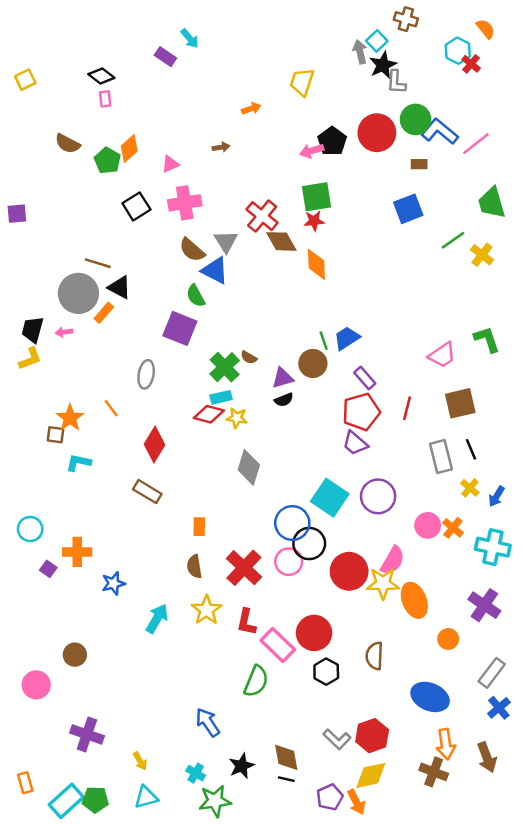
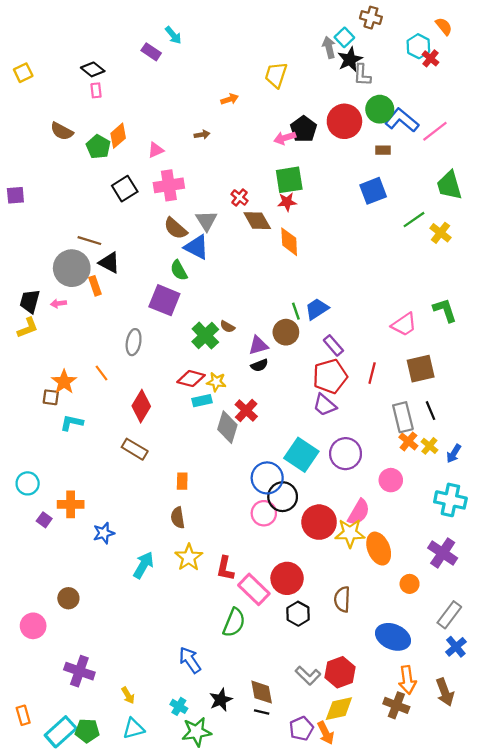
red cross: (262, 216) -> (240, 197), size x0.6
orange rectangle: (104, 313) -> (95, 286), turned -60
cyan rectangle: (221, 397) -> (202, 401), moved
orange cross: (453, 528) -> (408, 441), moved
red cross: (244, 568) -> (246, 411), moved, size x0.7

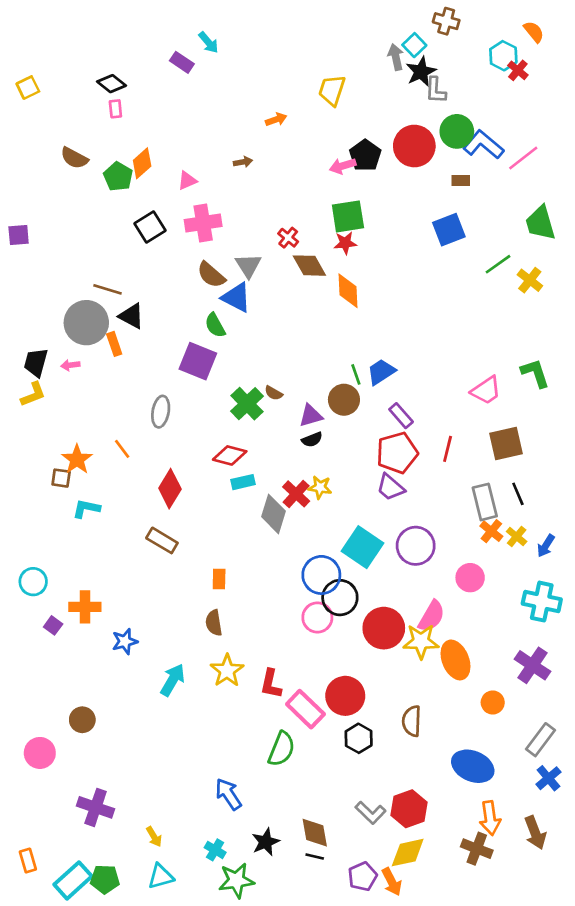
yellow star: (216, 382) -> (320, 487), moved

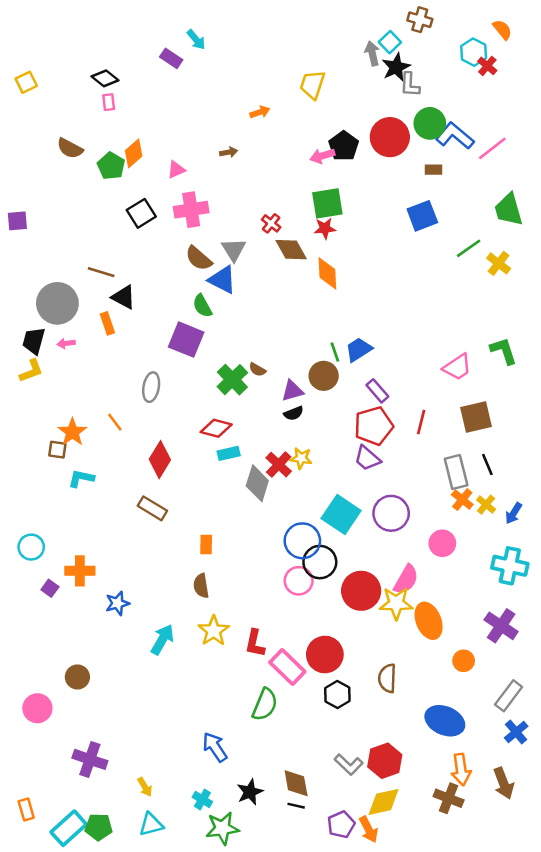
gray circle: (86, 323) -> (57, 303), moved

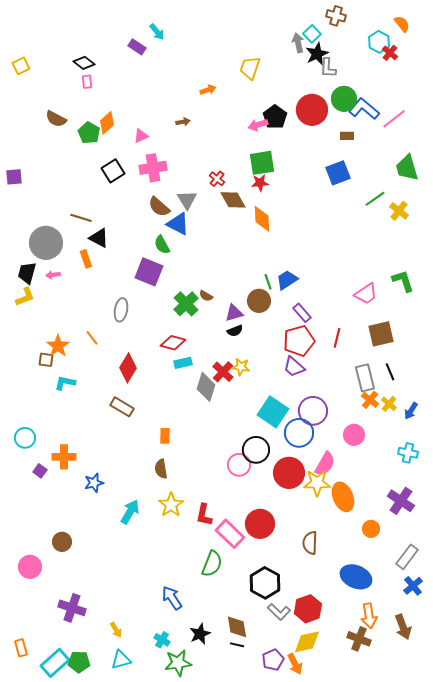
blue circle: (302, 541) -> (299, 433), moved
cyan cross: (510, 566) -> (408, 453), size x0.7
black hexagon: (337, 694) -> (265, 583), moved, size x1.4

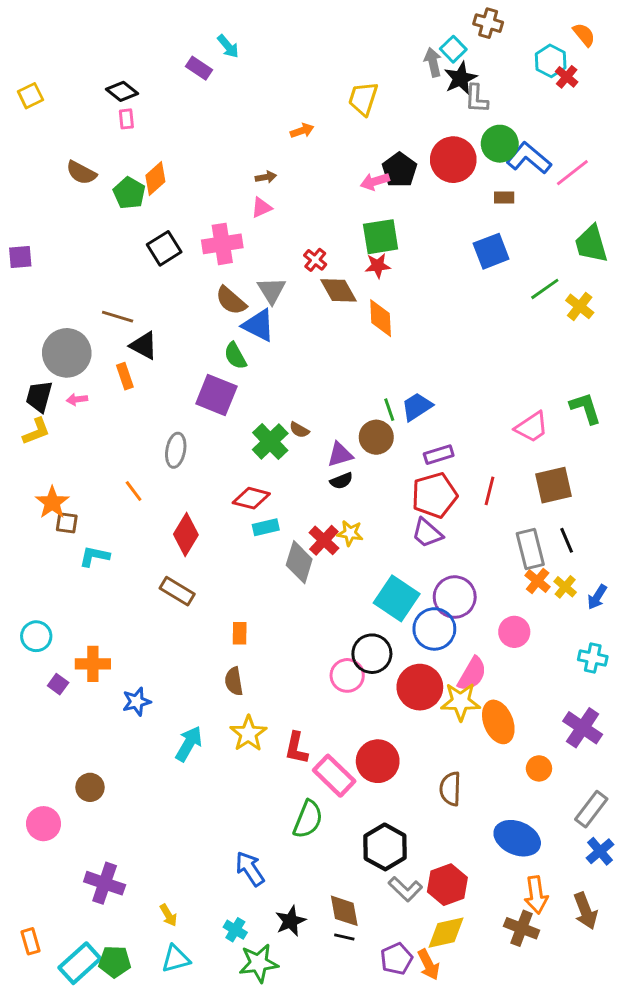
pink triangle: (141, 136) -> (261, 208), moved
purple rectangle: (302, 313) -> (439, 455), turned -66
orange star: (58, 346) -> (52, 503), moved

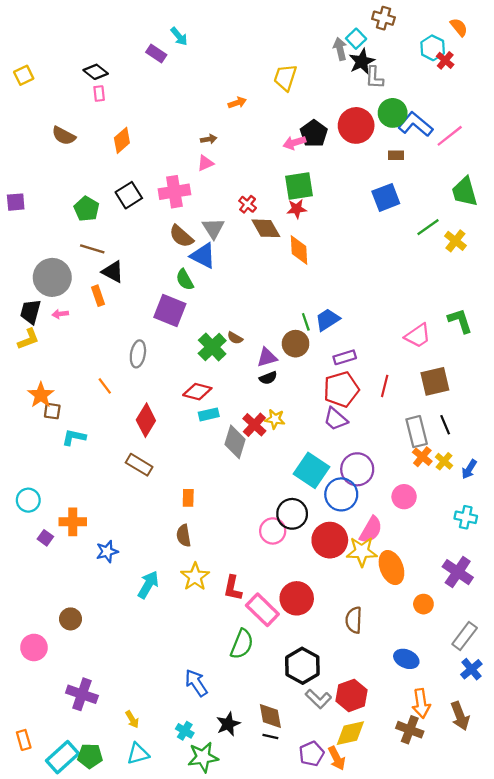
green pentagon: (129, 193) -> (87, 209), moved
blue ellipse: (517, 838) -> (406, 659), size x0.7

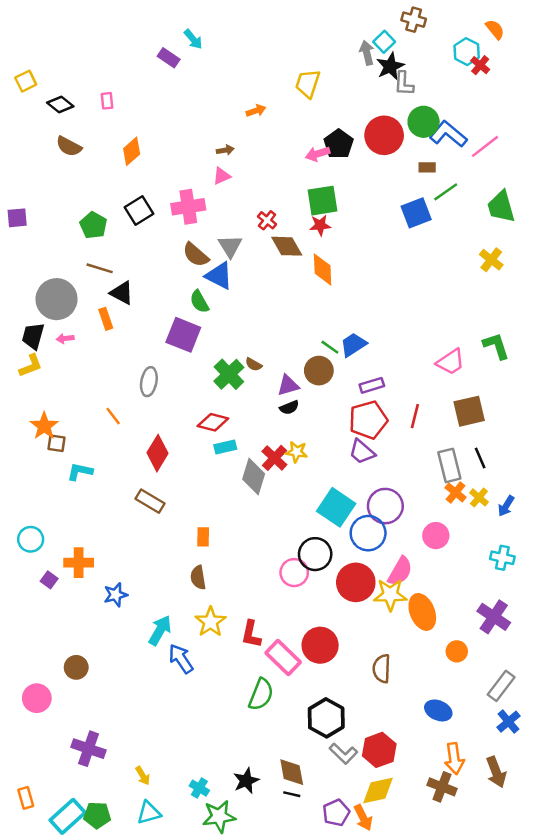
black diamond: (96, 72) -> (60, 105), moved
green line: (428, 227) -> (446, 192), moved
green line: (306, 322) -> (330, 347), turned -36
blue arrow: (196, 683) -> (181, 659), moved

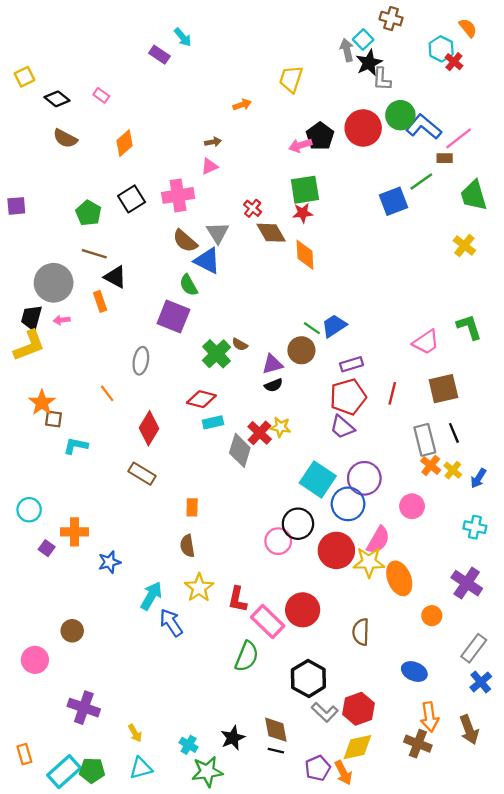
pink rectangle: (107, 101) -> (101, 95), turned -49
brown rectangle: (427, 167) -> (445, 158), moved
yellow L-shape: (31, 366) -> (29, 346), size x1.4

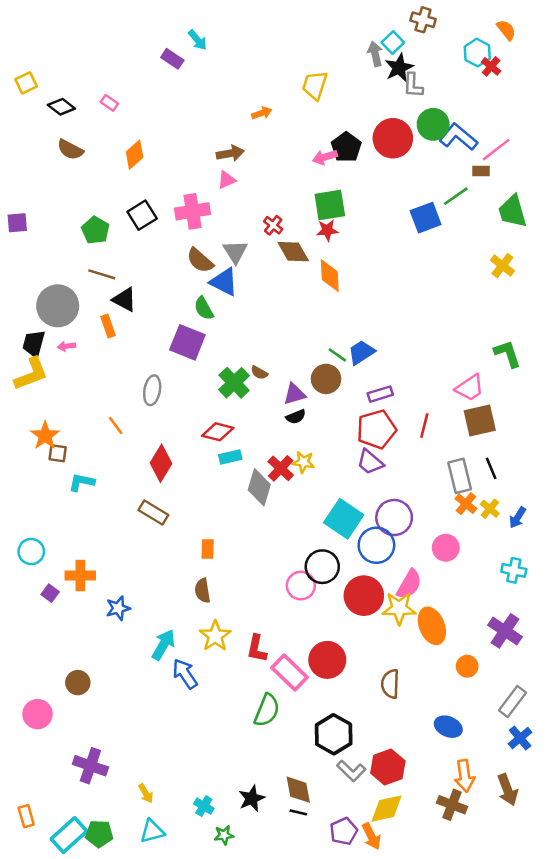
brown arrow: (213, 142) -> (230, 153), size x1.5
pink trapezoid: (426, 342) -> (470, 388), moved
green star: (207, 772) -> (224, 835), size x0.6

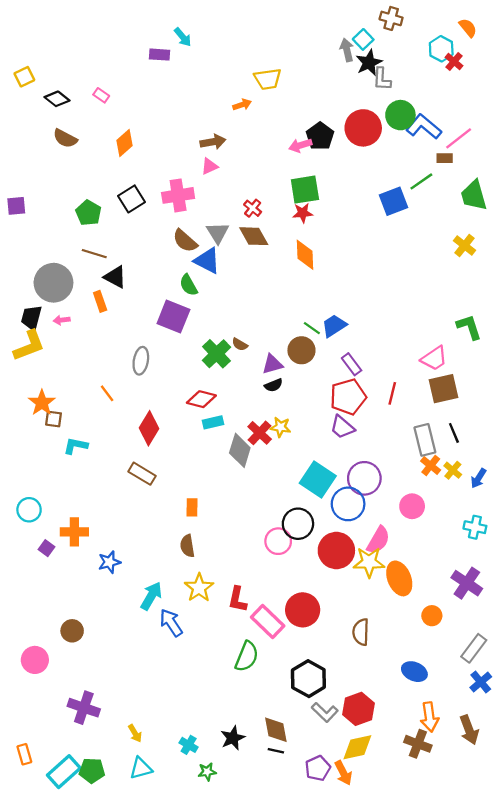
purple rectangle: (172, 59) -> (159, 55), turned -30
yellow trapezoid: (315, 85) -> (268, 79), moved, turned -116
brown diamond: (293, 252) -> (254, 236), moved
purple rectangle: (380, 394) -> (352, 364), turned 70

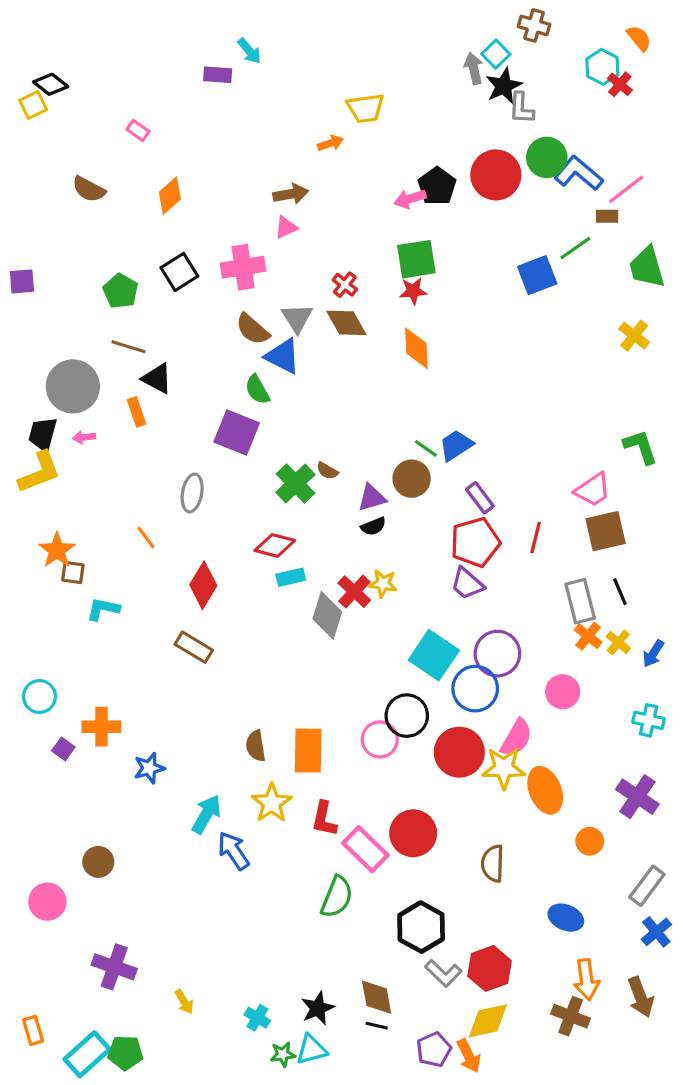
black diamond: (57, 99) -> (51, 84), moved
orange rectangle: (192, 507) -> (308, 751), moved, size x1.8
cyan triangle: (141, 768) -> (311, 1050), moved

